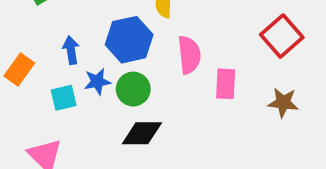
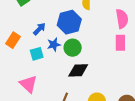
blue arrow: (71, 50) -> (39, 29), turned 56
pink semicircle: (189, 55) -> (122, 19), moved

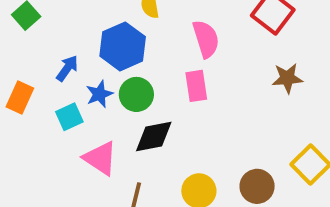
pink semicircle: (122, 19) -> (206, 39), moved
pink rectangle: (120, 43) -> (196, 86), moved
pink triangle: (28, 84) -> (100, 158), moved

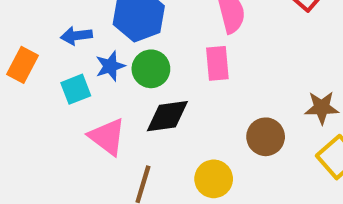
blue arrow: (67, 68) -> (76, 36), turned -136
brown star: (287, 78) -> (322, 108), moved
brown circle: (257, 186) -> (266, 137), moved

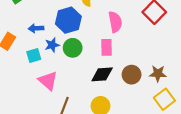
black diamond: (167, 116) -> (102, 74), moved
brown circle: (266, 137) -> (132, 75), moved

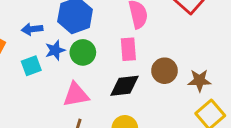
brown circle: (132, 75) -> (164, 71), moved
pink triangle: (48, 81) -> (76, 95), moved, turned -48

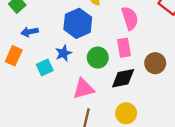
blue arrow: (32, 29) -> (30, 32), moved
green circle: (83, 52) -> (98, 58), moved

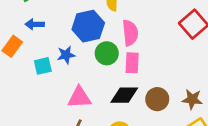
pink semicircle: (130, 18) -> (130, 33), moved
green circle: (98, 58) -> (107, 53), moved
brown circle: (155, 63) -> (157, 99), moved

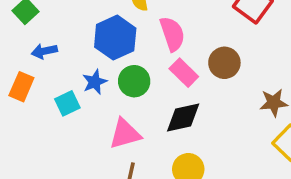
green circle: (107, 53) -> (134, 81), moved
pink rectangle: (132, 63) -> (184, 73), turned -36
brown circle: (157, 99) -> (224, 63), moved

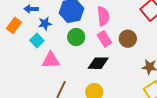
blue star: (95, 82) -> (45, 24), moved
cyan square: (67, 103) -> (37, 40), turned -32
pink triangle: (125, 134) -> (51, 60), moved

